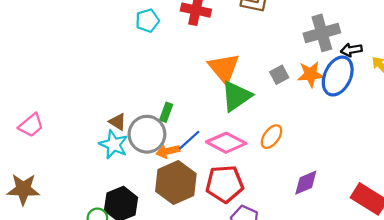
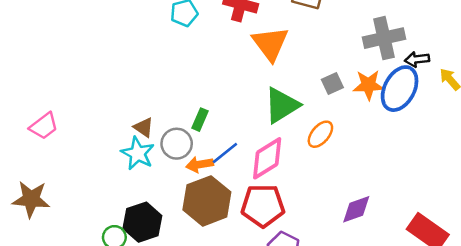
orange triangle: (224, 68) -> (270, 44), moved
gray circle: (147, 134) -> (177, 144), size x0.7
orange ellipse: (272, 137) -> (320, 134), moved
pink diamond: (226, 143) -> (267, 158), turned -63

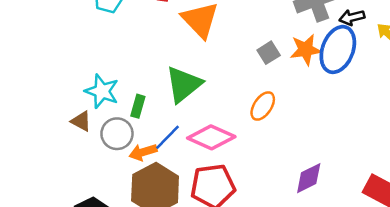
green triangle: (282, 105) -> (184, 84), moved
cyan star: (138, 153) -> (102, 91), moved
pink diamond: (267, 158) -> (211, 137), turned 63

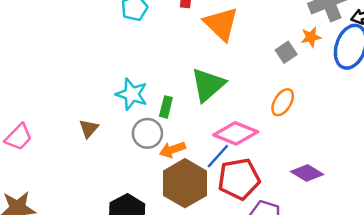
orange star: (306, 50) -> (311, 37), moved, size x0.7
brown triangle: (81, 121) -> (89, 128), moved, turned 45
blue line: (167, 137) -> (218, 156), moved
purple diamond: (309, 178) -> (307, 173), moved, turned 60

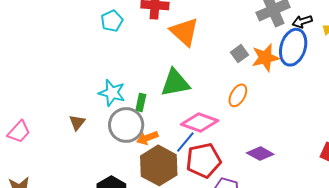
orange star: (311, 37) -> (265, 58), moved, size x1.6
green triangle: (208, 85) -> (175, 83), turned 32
gray circle: (147, 133) -> (126, 125), size x1.4

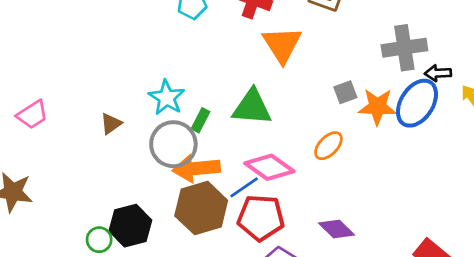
orange arrow: (147, 138) -> (196, 168), size x1.6

